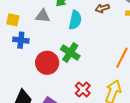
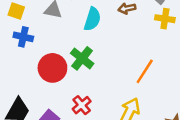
red cross: (83, 90) -> (82, 105), moved

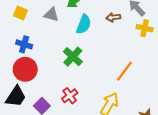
blue cross: (23, 37) -> (24, 44), moved
red circle: (52, 68) -> (25, 69), moved

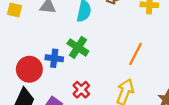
blue cross: (24, 44) -> (54, 58), moved

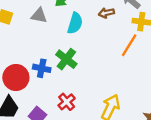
orange line: (136, 54) -> (129, 45), moved

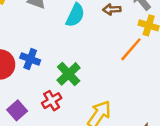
green cross: (66, 59) -> (69, 74), moved

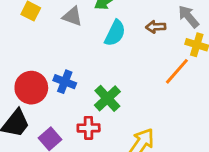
red cross: (52, 101) -> (89, 128), turned 30

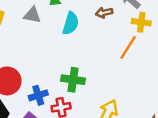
blue cross: (65, 82) -> (38, 95), moved, turned -30
green cross: (107, 98) -> (73, 80), turned -30

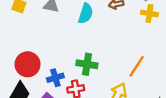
orange line: (128, 47) -> (137, 66), moved

